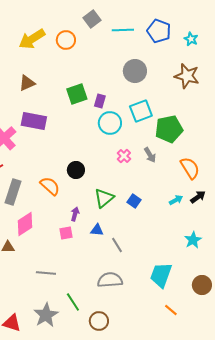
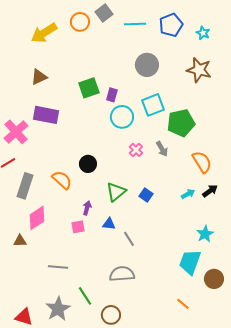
blue pentagon: (159, 31) -> (171, 25), turned 30
orange circle: (66, 40) -> (80, 22), moved
cyan trapezoid: (161, 275) -> (190, 262), moved

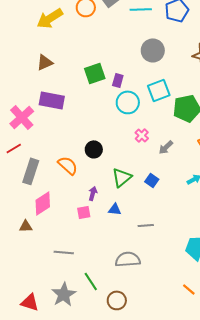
gray arrow: (162, 149) -> (166, 147), moved, turned 77
gray line: (129, 239) -> (146, 225), moved, turned -63

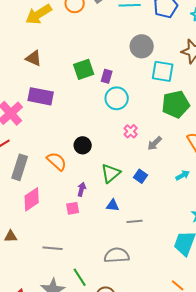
brown triangle: (45, 62) -> (34, 58), turned 48
cyan square: (159, 90) -> (163, 71), moved, turned 30
blue triangle: (115, 209) -> (113, 205), moved
brown triangle: (26, 226) -> (11, 236), moved

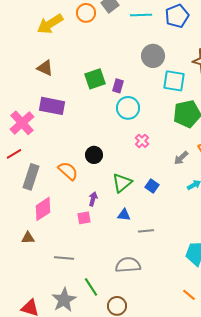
gray arrow: (155, 143) -> (181, 158), moved
brown triangle: (11, 236) -> (28, 238), moved

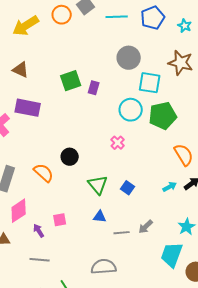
cyan circle: (128, 108) -> (131, 110), moved
gray arrow: (181, 158) -> (146, 227), moved
green triangle: (122, 183) -> (98, 185), turned -30
purple arrow: (93, 199) -> (39, 231), moved, turned -48

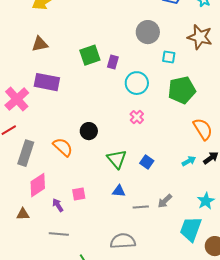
brown triangle: (21, 70) -> (40, 44), turned -36
cyan square: (150, 83) -> (169, 57), size x0.6
cyan circle: (131, 110) -> (137, 83), moved

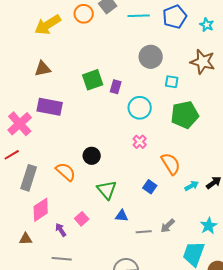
orange semicircle: (203, 129) -> (171, 164), moved
green triangle: (117, 159) -> (107, 190), moved
pink square: (79, 194) -> (82, 219), turned -32

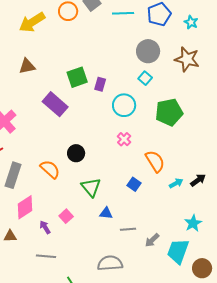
gray circle: (151, 57) -> (148, 51), moved
cyan square: (172, 82) -> (145, 78), moved, turned 32
purple rectangle: (50, 107) -> (55, 104), moved, turned 30
gray arrow: (168, 226) -> (152, 240), moved

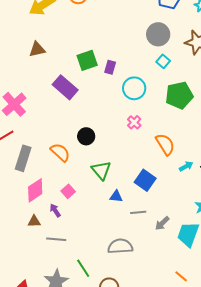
cyan square: (145, 78) -> (163, 61), moved
blue square: (134, 184) -> (145, 180), moved, size x1.5
pink square: (66, 216) -> (68, 191), moved
brown triangle: (10, 236) -> (34, 221), moved

